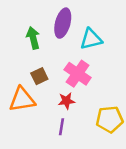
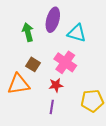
cyan triangle: (91, 39) -> (77, 33), turned 30
brown square: (39, 76) -> (33, 64), turned -32

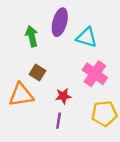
pink cross: (65, 62) -> (95, 74), moved

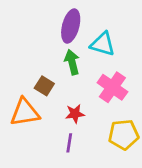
green arrow: (32, 36) -> (72, 62), moved

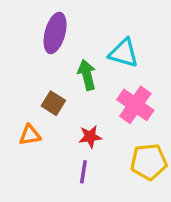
purple ellipse: (71, 26) -> (55, 33), moved
orange triangle: (25, 112) -> (30, 135), size x0.6

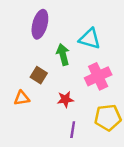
pink cross: (135, 105) -> (98, 76), turned 30
purple line: (83, 172) -> (73, 130), moved

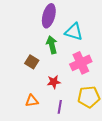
purple ellipse: (40, 24) -> (49, 16), moved
orange triangle: (22, 98) -> (32, 101), moved

